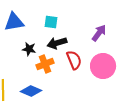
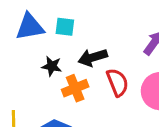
cyan square: (51, 22) -> (65, 27), moved

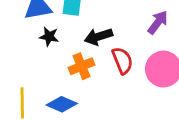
black star: (52, 66) -> (49, 37), moved

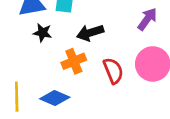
red semicircle: (122, 61) -> (113, 71), moved

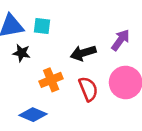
black arrow: (90, 33) -> (83, 53), moved

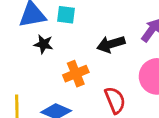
red semicircle: (88, 89) -> (115, 100), moved

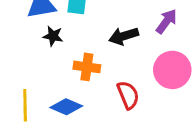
orange cross: (76, 74) -> (87, 67), turned 30

